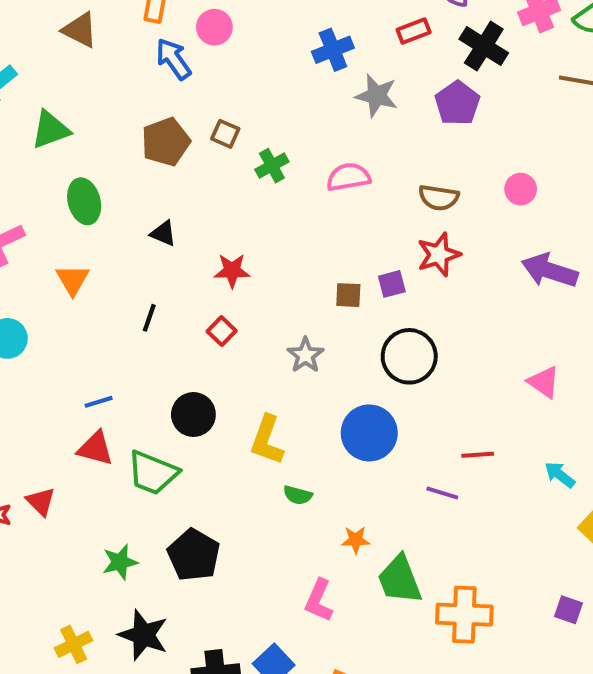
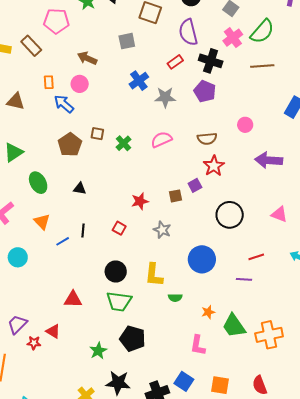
red star: (232, 271) -> (140, 201), moved
black circle: (409, 356) -> (230, 215), moved
blue line: (99, 402) -> (63, 241), moved
green trapezoid: (153, 473) -> (119, 301), moved

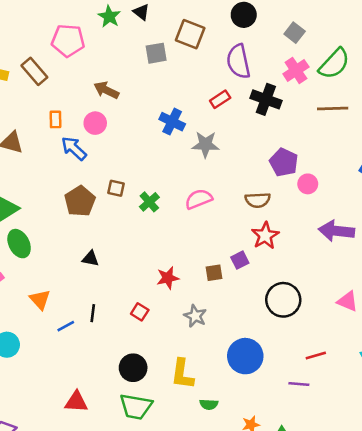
gray square: (127, 41) -> (156, 53), moved
blue cross: (139, 81) -> (172, 122), turned -30
purple pentagon: (205, 91) -> (284, 162), moved
green ellipse: (38, 183) -> (19, 244), moved

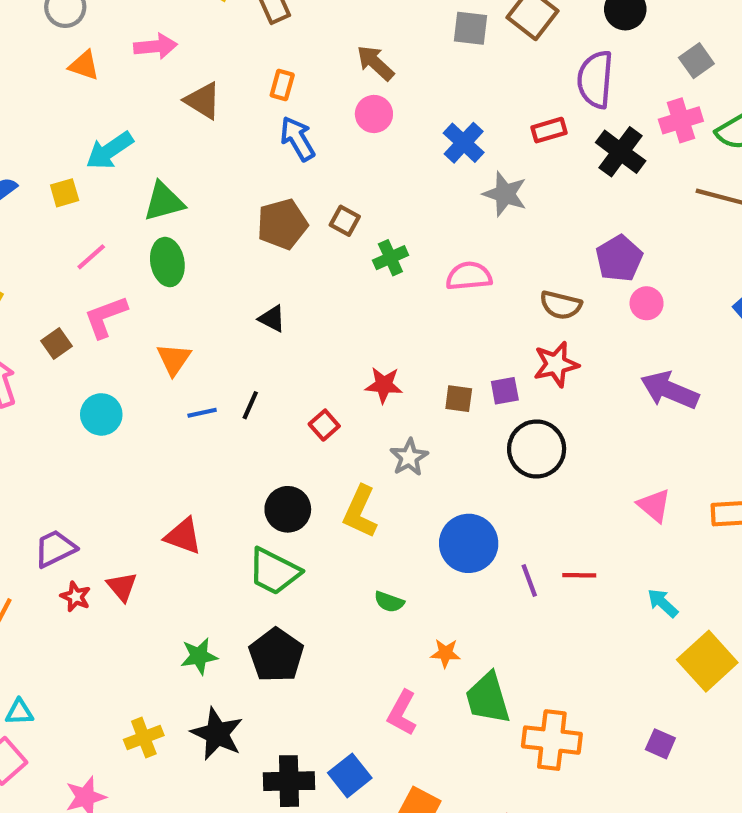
pink circle: (95, 123) -> (374, 114), moved
black circle: (283, 300) -> (537, 449), moved
yellow L-shape: (182, 374) -> (360, 512), moved
purple line: (299, 384) -> (529, 580), moved, turned 48

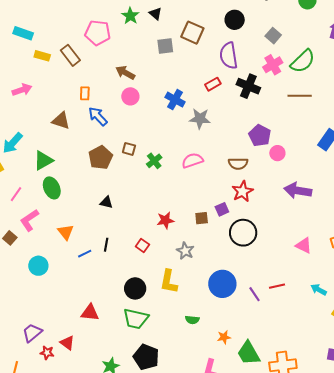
brown triangle: (203, 101) -> (61, 121), moved

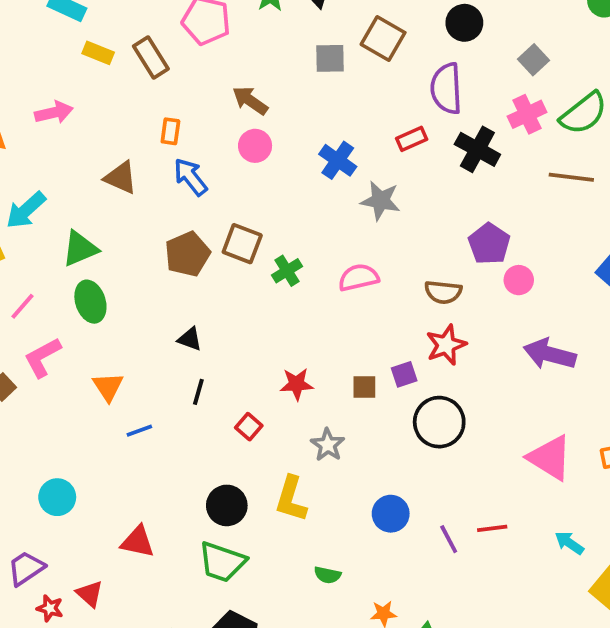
brown square: (129, 149) -> (242, 244), size x1.5
black line: (106, 245) -> (198, 392), moved
pink triangle: (304, 246) -> (550, 458), size x1.5
cyan circle: (38, 266) -> (57, 497), moved
blue circle: (222, 284) -> (391, 514), size x0.7

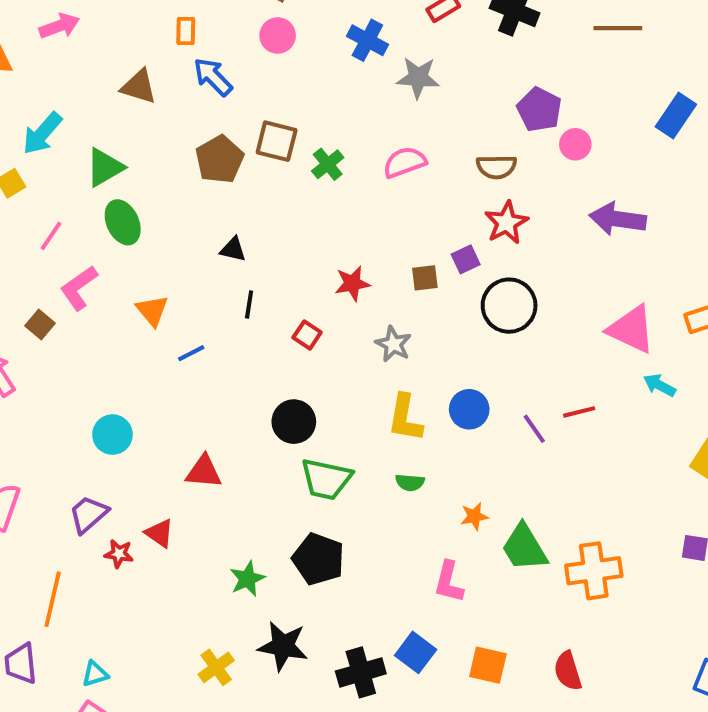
yellow L-shape: (291, 499) -> (405, 418), moved
cyan arrow: (569, 543) -> (660, 385), moved
green trapezoid: (222, 562) -> (326, 479), moved

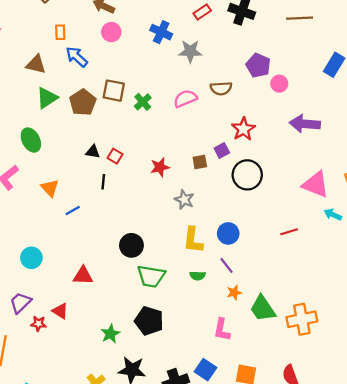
green triangle: (105, 167) -> (47, 98), moved
brown semicircle: (496, 167) -> (221, 88), moved
red square: (307, 335) -> (115, 156), moved
purple line: (534, 429) -> (226, 265), moved

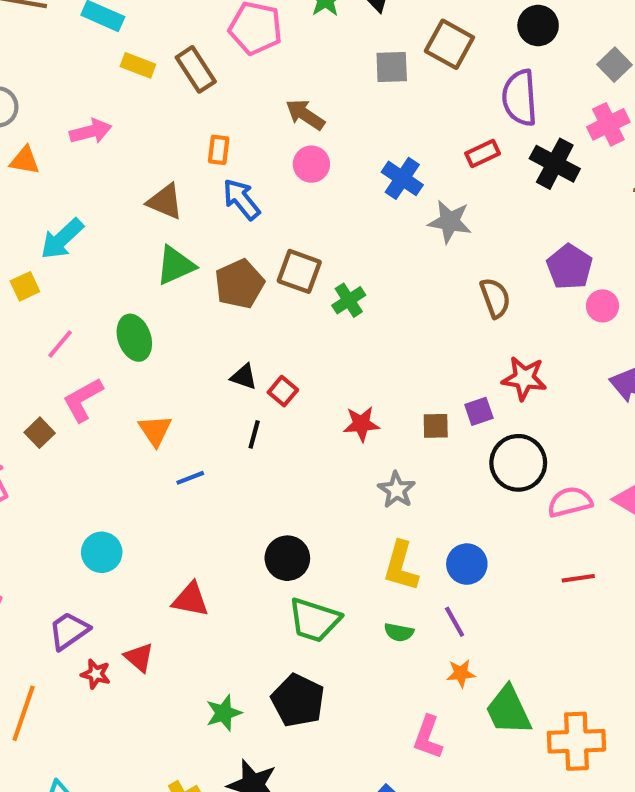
brown semicircle: (221, 88) -> (495, 298), turned -115
pink semicircle: (185, 99) -> (570, 502), moved
red star: (243, 129) -> (524, 378), turned 30

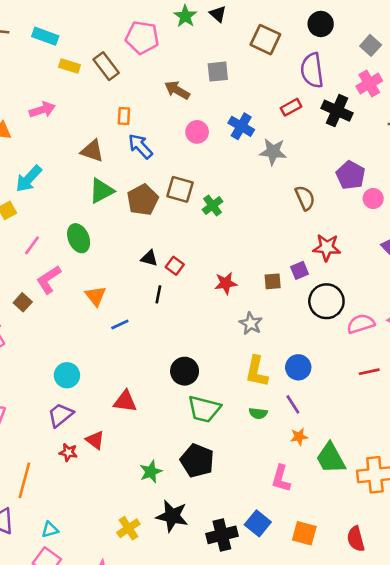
gray square: (392, 67) -> (218, 72), moved
pink circle: (311, 164) -> (197, 132), moved
purple trapezoid: (69, 631) -> (60, 415), moved

